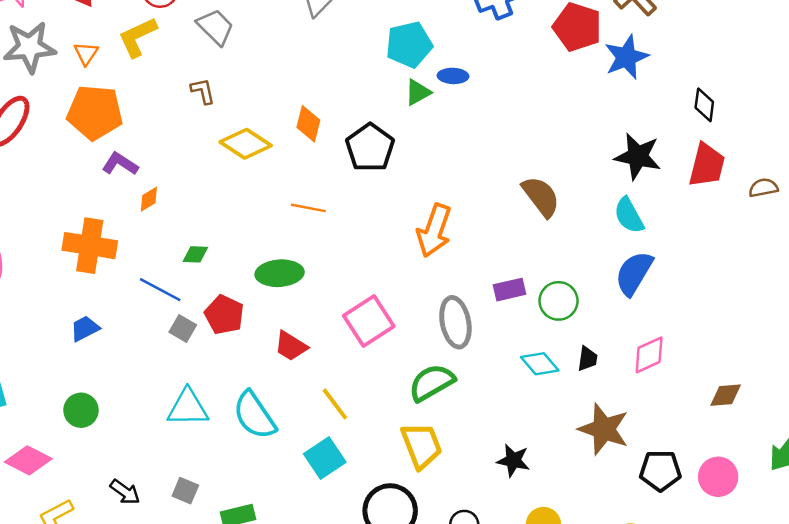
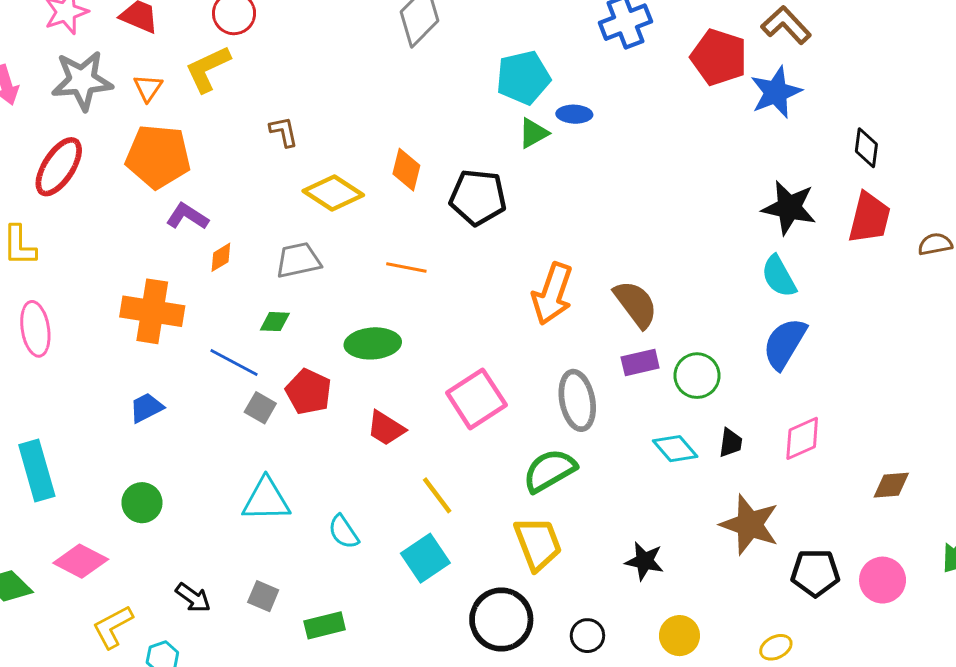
gray trapezoid: (215, 27) -> (298, 260), moved, turned -57
black pentagon: (370, 148) -> (478, 197), turned -30
brown semicircle: (541, 197) -> (636, 304), moved
cyan semicircle: (254, 415) -> (344, 532), moved, size x0.6

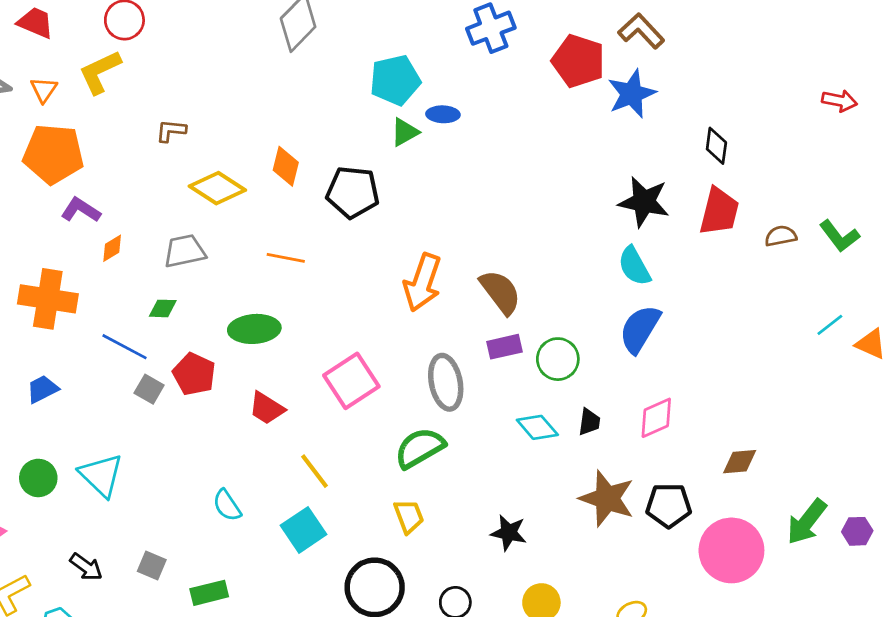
brown L-shape: (284, 132) -> (171, 131), turned -72
cyan triangle: (266, 500) -> (101, 475), moved, turned 45
yellow trapezoid: (538, 544) -> (409, 516), size x0.7
black pentagon: (815, 573) -> (669, 505), moved
pink circle: (883, 580) -> (731, 550), size x1.5

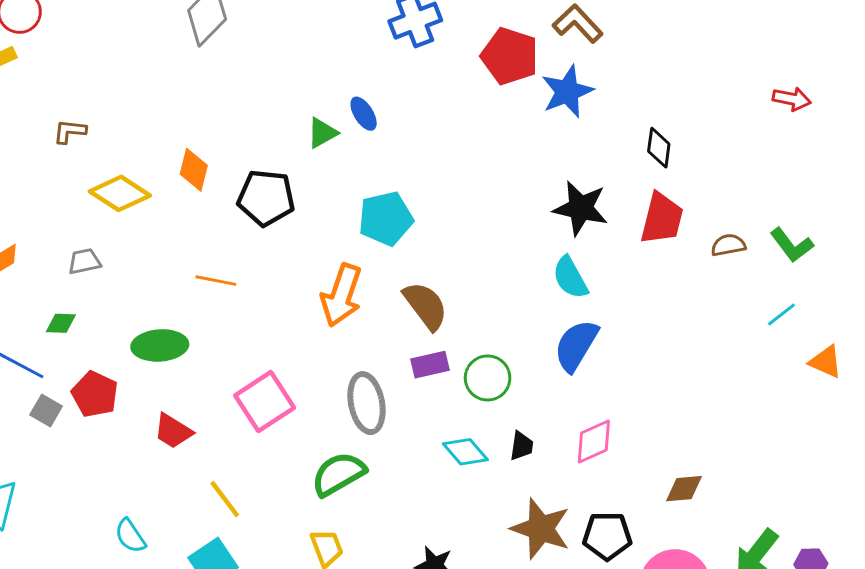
cyan pentagon: (395, 80) -> (386, 219), moved
blue ellipse: (443, 114) -> (364, 114), turned 56
gray trapezoid: (185, 251) -> (84, 261), size x0.7
orange line: (286, 258) -> (216, 281), moved
cyan line: (830, 325) -> (781, 314), moved

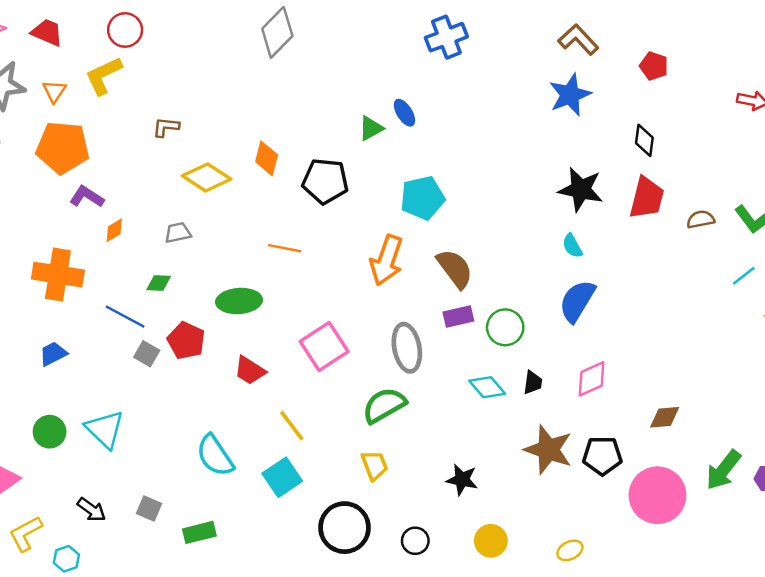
red pentagon: (510, 56) -> (654, 66), moved, size x0.6
cyan semicircle: (570, 278) -> (572, 246), size x0.7
cyan semicircle: (130, 536) -> (215, 456), size x1.5

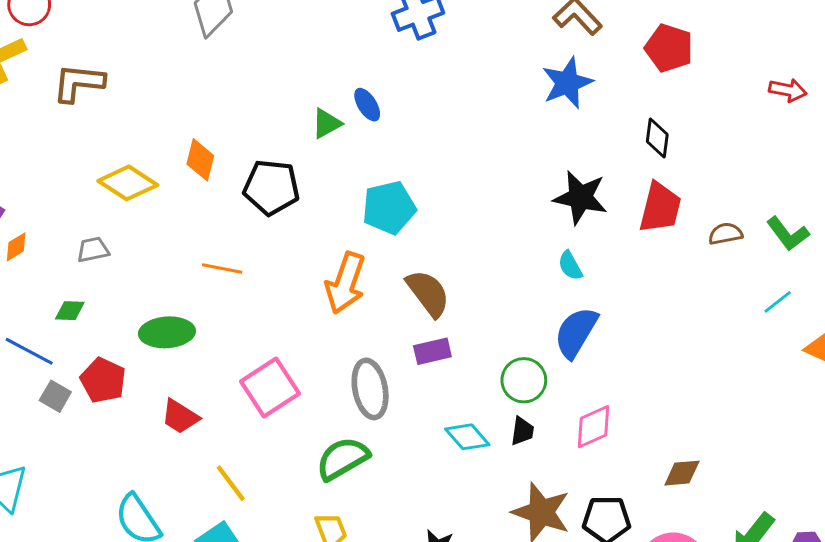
red pentagon: (654, 66) -> (669, 48), size x1.4
brown L-shape: (166, 127) -> (78, 83), moved, size x1.6
green circle: (505, 327) -> (524, 380), moved

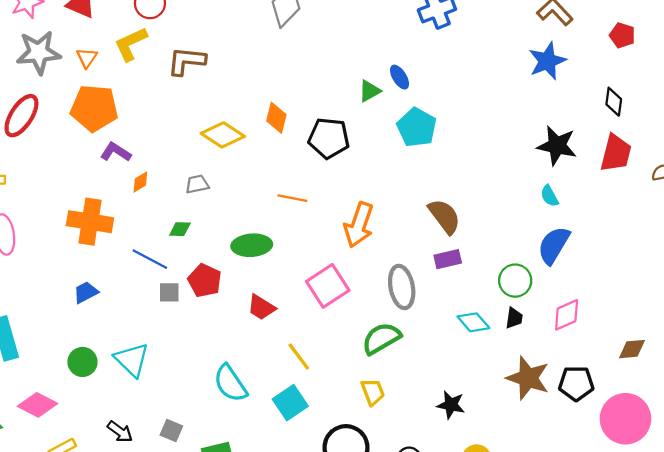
red pentagon: (669, 48) -> (622, 35), size x0.7
cyan pentagon: (389, 208) -> (417, 127), moved, turned -30
orange arrow: (345, 283) -> (359, 225), moved
gray square: (55, 396) -> (169, 292), turned -30

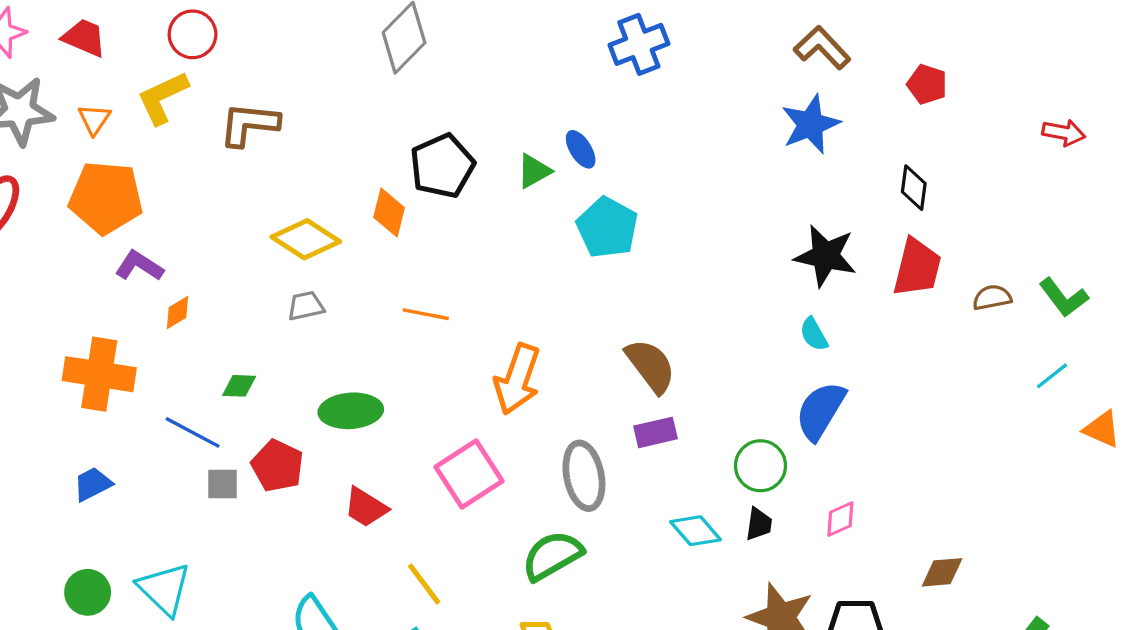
black pentagon: (329, 138) -> (442, 166), moved, turned -30
gray trapezoid: (197, 184) -> (306, 306), moved
orange line: (292, 198) -> (426, 314), moved
pink diamond: (567, 315) -> (840, 519), size x0.7

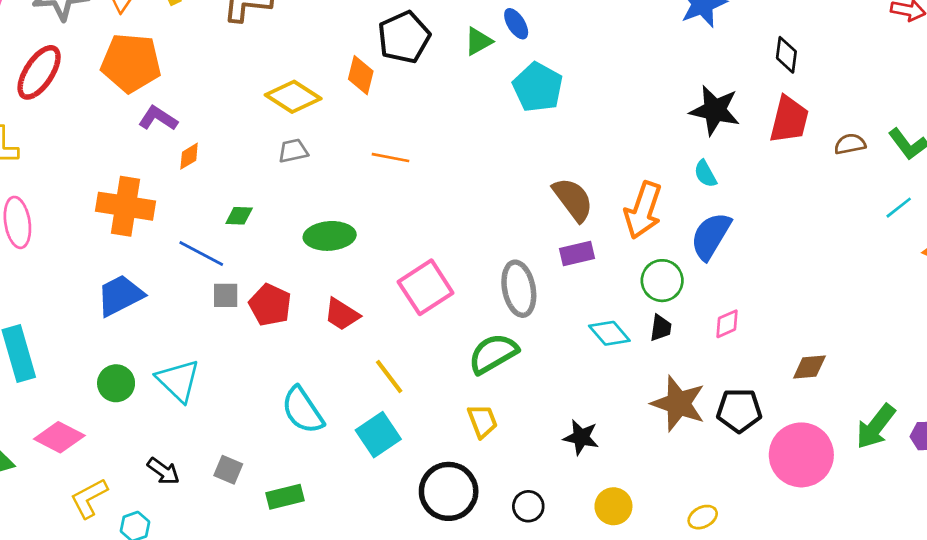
orange arrow: (517, 379) -> (643, 210), moved
red pentagon: (277, 466) -> (270, 305), moved
blue trapezoid: (93, 484) -> (120, 295), size x1.5

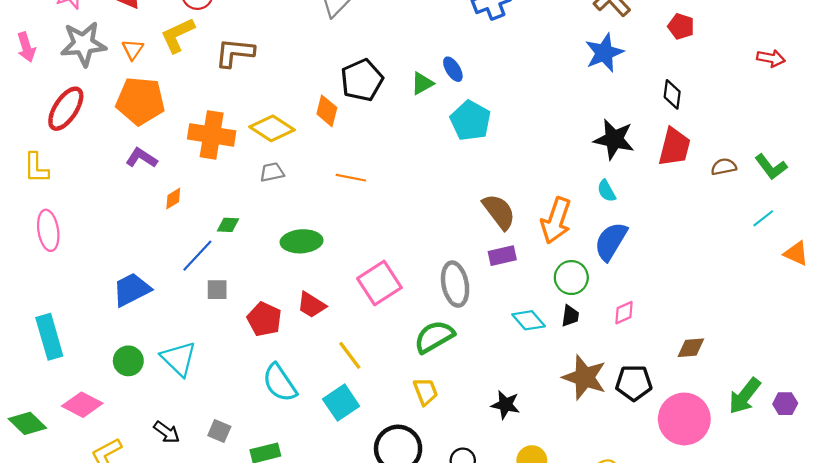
purple L-shape: (158, 118) -> (141, 158), moved
orange diamond: (189, 156) -> (173, 199), moved
orange cross: (126, 206) -> (212, 135), moved
blue line: (201, 254) -> (197, 256), turned -75
red pentagon: (270, 305) -> (264, 319), moved

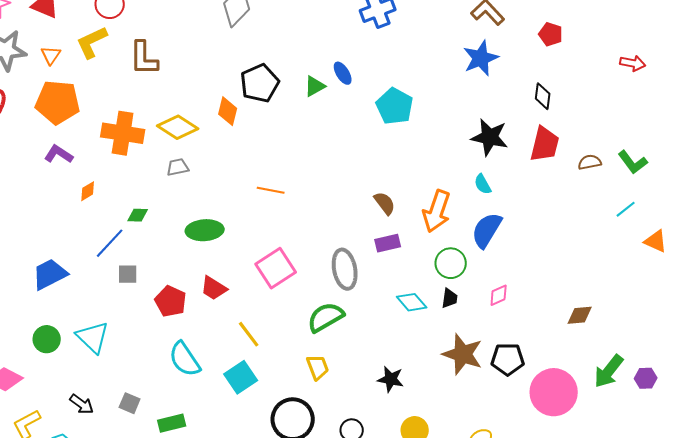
brown L-shape: (235, 53) -> (144, 58), turned -96
cyan pentagon: (470, 121) -> (395, 106), moved
orange line: (351, 178) -> (271, 190), moved
brown semicircle: (499, 212) -> (385, 203), size x0.7
brown diamond: (691, 348) -> (580, 315), moved

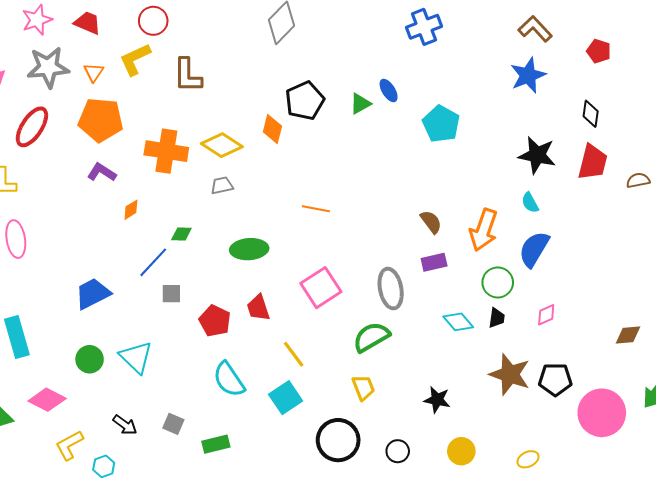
red trapezoid: (214, 288) -> (258, 308), turned 40

